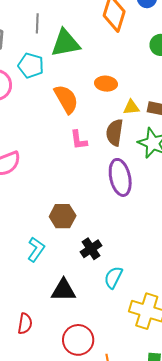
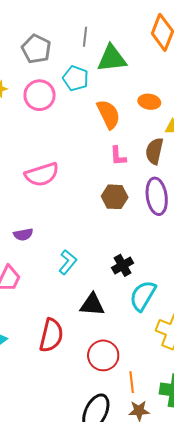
brown hexagon: (63, 216) -> (115, 197), moved
cyan semicircle: (113, 278) -> (143, 296), size x1.4
red semicircle: (25, 324) -> (51, 335), size x1.6

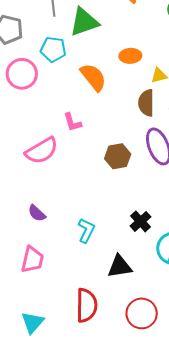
pink L-shape: (118, 156) -> (72, 122), moved
purple semicircle: (23, 234) -> (37, 213), turned 66

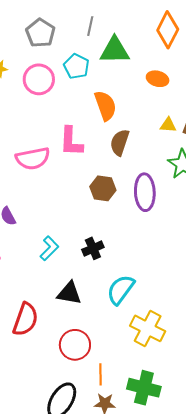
orange ellipse: (130, 56) -> (158, 79), moved
brown semicircle: (146, 103) -> (120, 142), moved
pink L-shape: (72, 122) -> (71, 141), size x1.5
black cross: (141, 221) -> (93, 248), moved

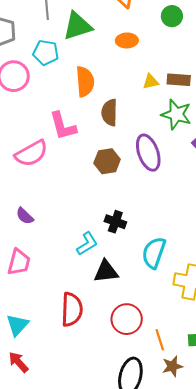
orange semicircle: (105, 106) -> (85, 82), turned 32
cyan L-shape: (49, 248) -> (87, 244), moved, turned 30
black cross: (93, 248) -> (115, 222), turned -30

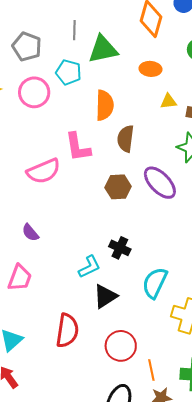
yellow triangle: (151, 82) -> (168, 101), moved
purple ellipse: (148, 153) -> (160, 183), turned -30
black triangle: (106, 271) -> (105, 296), turned -32

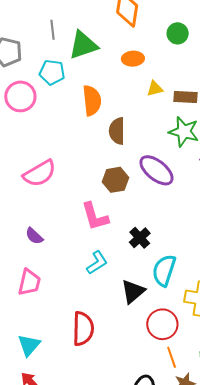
pink L-shape: (78, 147) -> (95, 216), moved
black cross: (120, 248) -> (140, 238), moved, turned 30
black triangle: (105, 296) -> (133, 291), moved
red circle: (121, 346) -> (162, 324), moved

